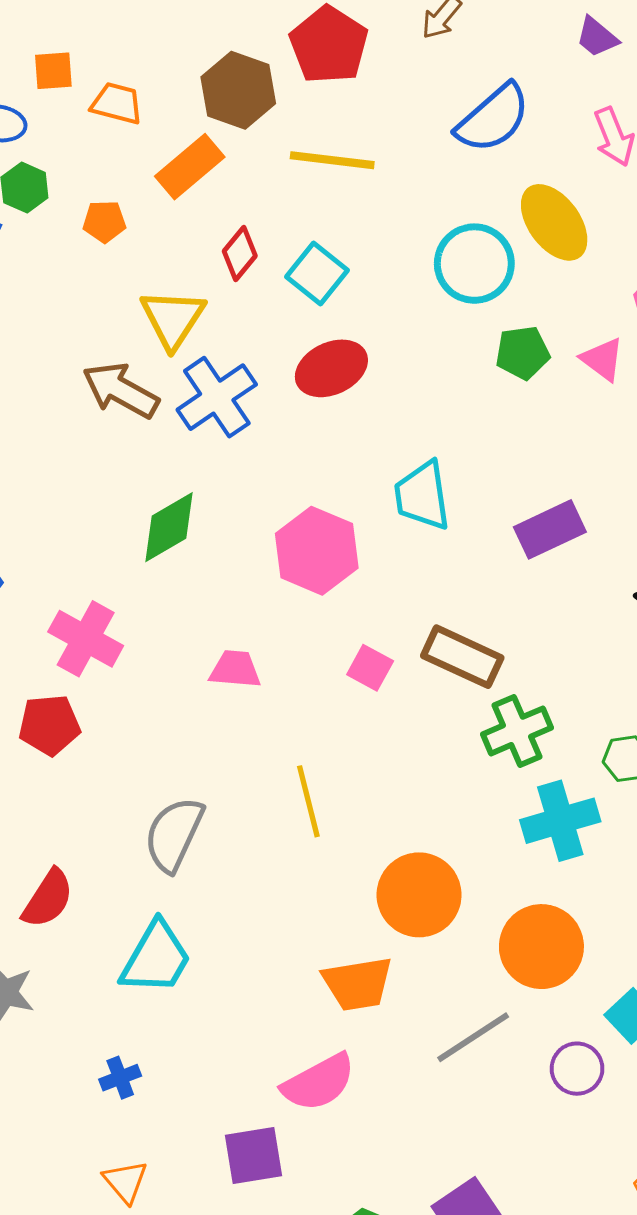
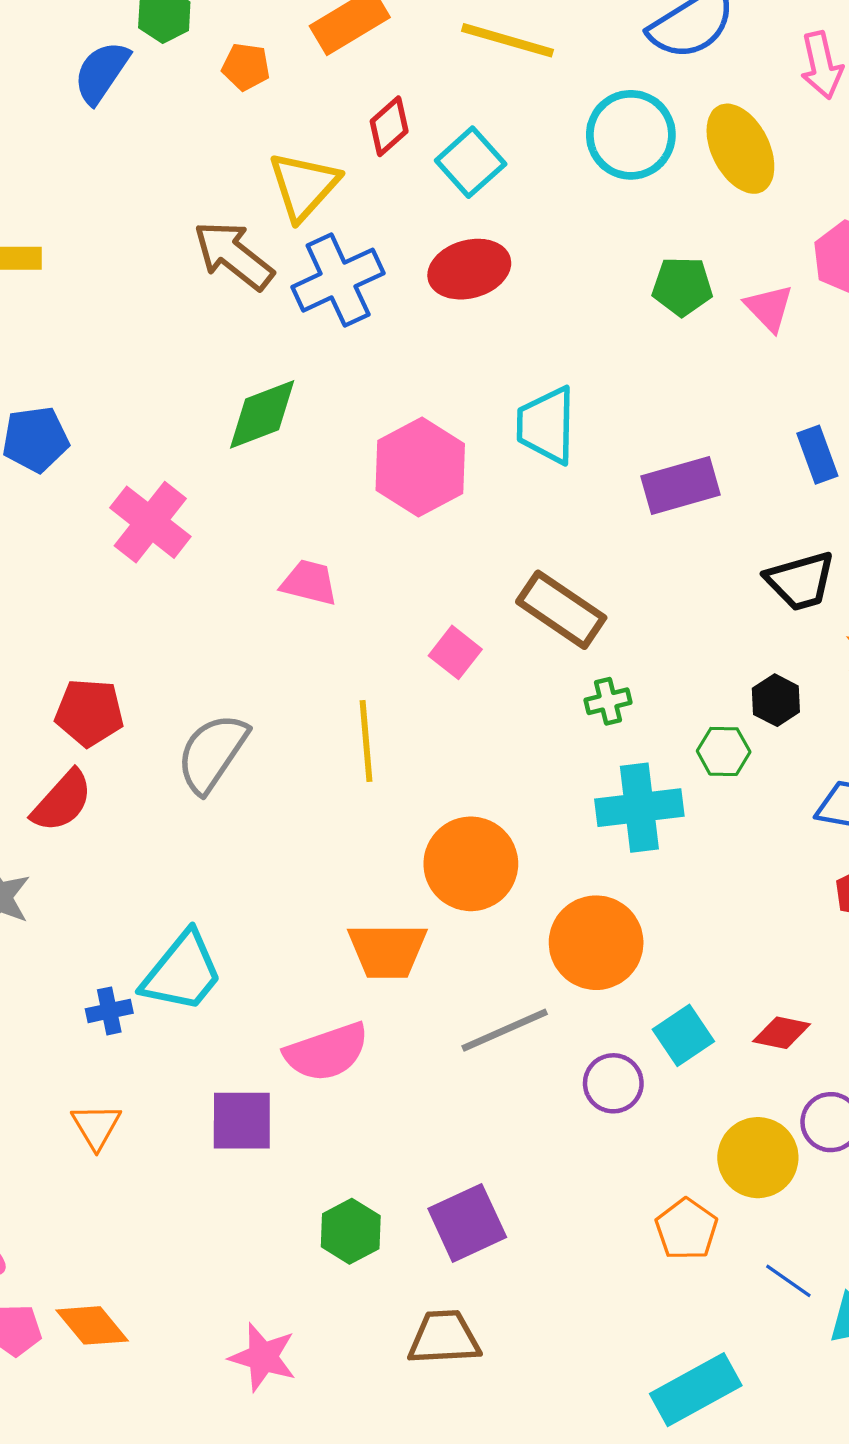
cyan circle: (474, 264) -> (631, 135), moved
pink square: (370, 668) -> (455, 652), moved
red pentagon: (49, 725) -> (89, 713), moved
green cross: (517, 731) -> (608, 701), size x0.6
cyan trapezoid: (156, 958) -> (182, 972), moved

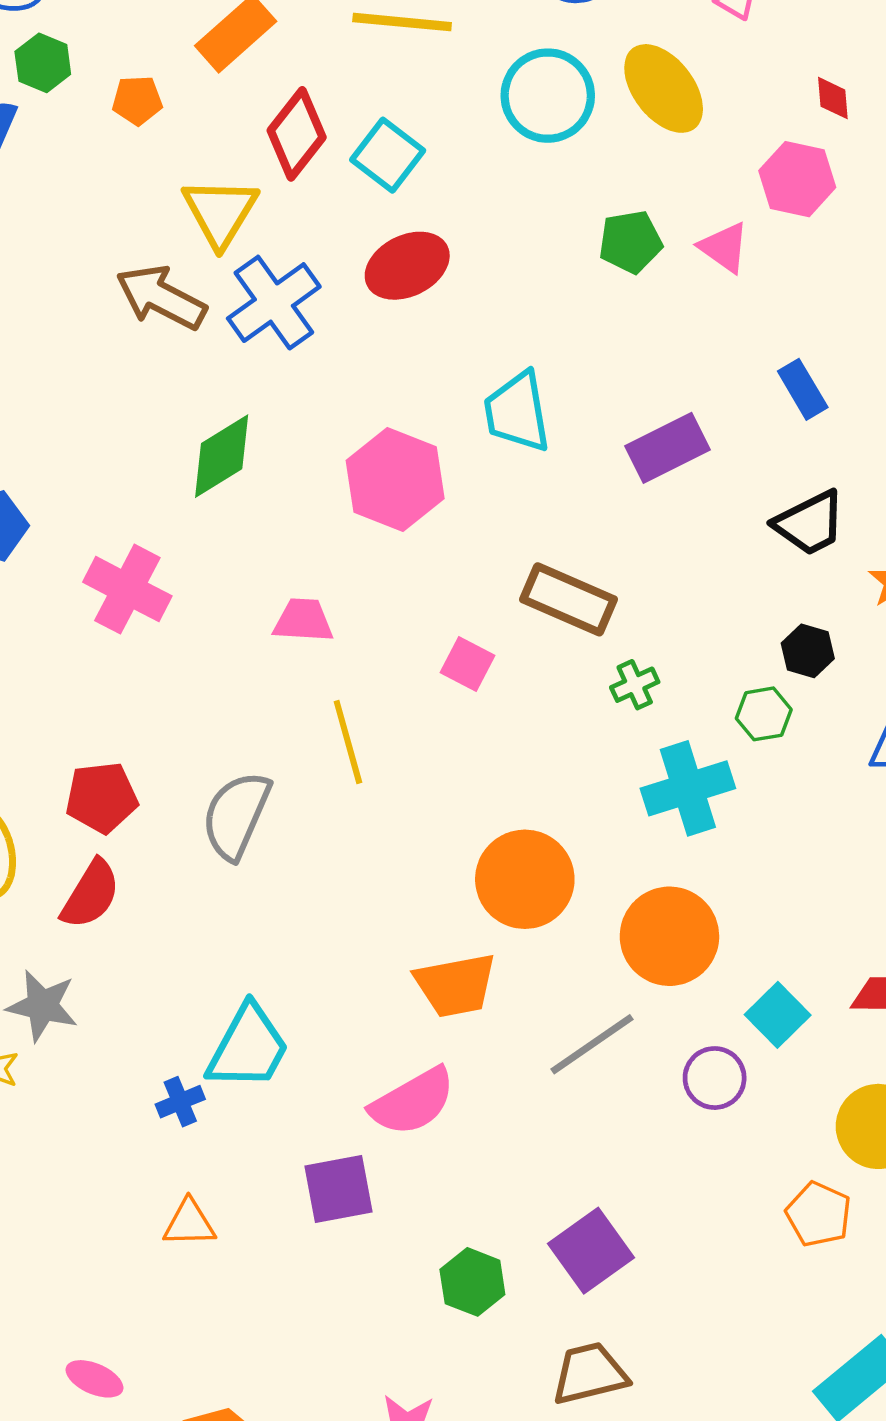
red diamond: (389, 126) -> (297, 134), size x1.4
yellow line: (366, 741) -> (348, 742), moved
orange triangle: (96, 1126) -> (189, 1223), turned -50

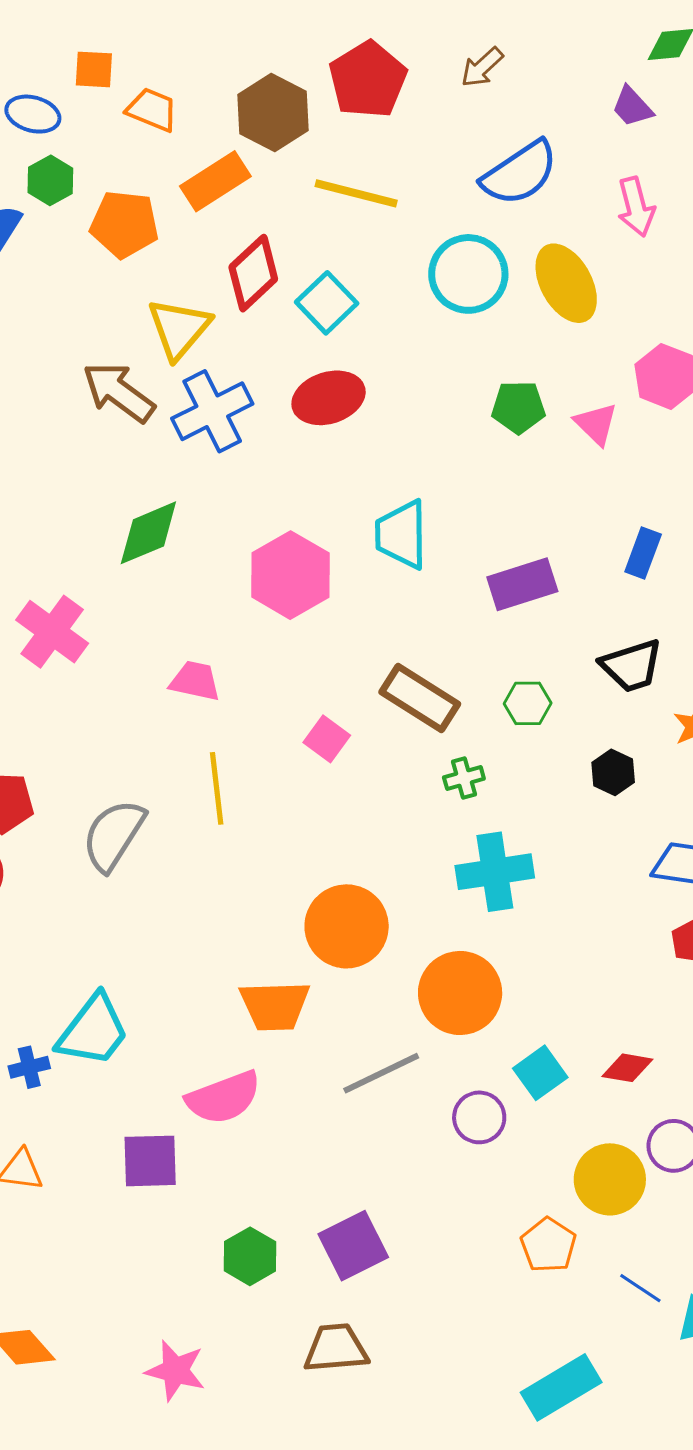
orange pentagon: (137, 100) -> (124, 224), size x1.6
blue rectangle: (803, 389) -> (643, 553), turned 42
green hexagon: (764, 714) -> (528, 703), moved

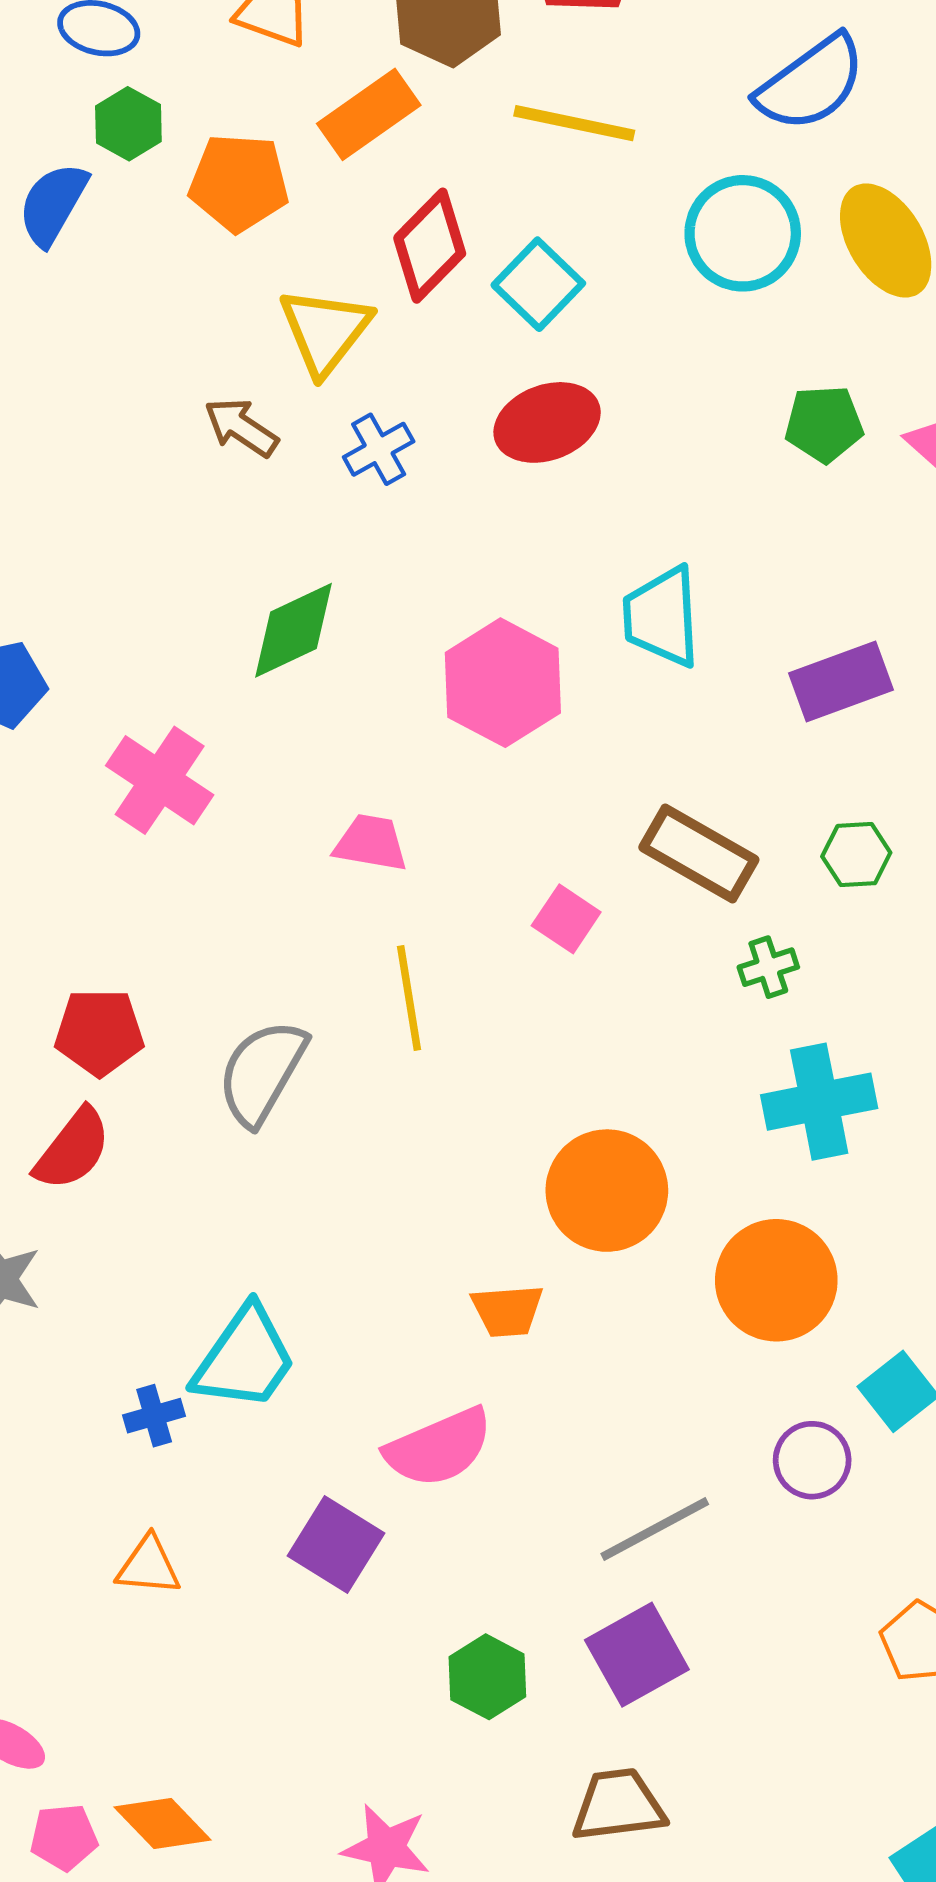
brown arrow: (119, 392) -> (241, 427), size x0.7
blue cross: (212, 411) -> (379, 449), size x0.6
orange trapezoid: (275, 1006) -> (507, 1311), size x0.7
gray line: (381, 1073) -> (655, 1529), moved
purple square: (150, 1161) -> (336, 1544), turned 36

